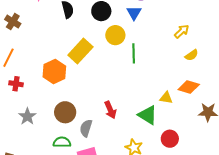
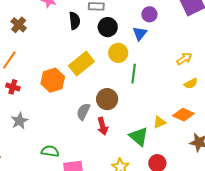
yellow triangle: (166, 98) -> (160, 122), turned -40
brown circle: (65, 112) -> (107, 99), moved
gray semicircle: (86, 128) -> (83, 112), moved

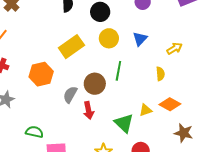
blue triangle: (140, 33) -> (140, 39), moved
green line: (134, 74) -> (118, 71), moved
orange hexagon: (53, 80) -> (41, 74), moved
yellow semicircle: (191, 84) -> (160, 74), moved, turned -72

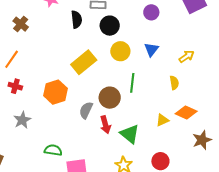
green triangle: (124, 123) -> (130, 134), moved
brown star: (184, 133) -> (202, 140), turned -30

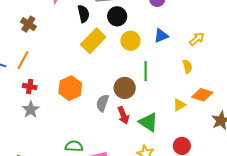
blue triangle: (151, 49) -> (161, 36), turned 35
yellow rectangle: (84, 62) -> (93, 41), moved
gray star: (22, 120) -> (31, 110), moved

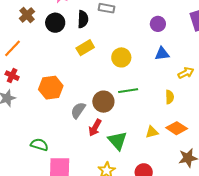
black circle: (117, 16) -> (55, 23), moved
blue triangle: (161, 36) -> (162, 54), moved
yellow rectangle: (93, 41) -> (85, 48), size x0.7
green line: (146, 71) -> (128, 91), turned 66
red arrow: (123, 115) -> (95, 128), turned 36

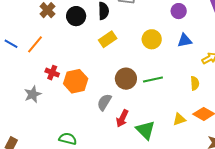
yellow circle: (121, 57) -> (152, 39), moved
red cross: (12, 76) -> (52, 73), moved
brown circle: (103, 102) -> (126, 79), moved

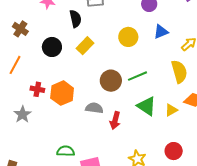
black circle: (76, 16) -> (52, 47), moved
yellow semicircle: (195, 83) -> (179, 72), size x1.6
gray semicircle: (104, 102) -> (94, 108), turned 78
green triangle: (145, 130) -> (146, 106), moved

